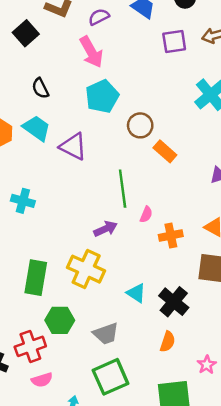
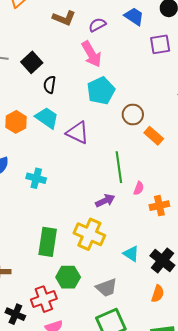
black square: (26, 33) -> (32, 62), moved
black semicircle: (40, 88) -> (50, 85), turned 36

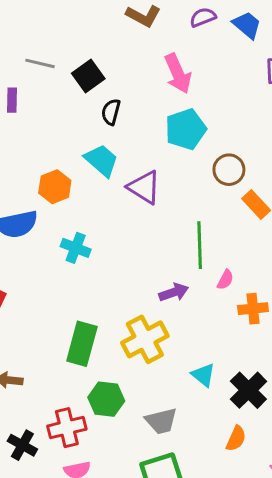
purple semicircle: (97, 25) -> (203, 17), moved
orange hexagon: (16, 122) -> (55, 187), moved
yellow cross: (89, 234) -> (145, 339), turned 32

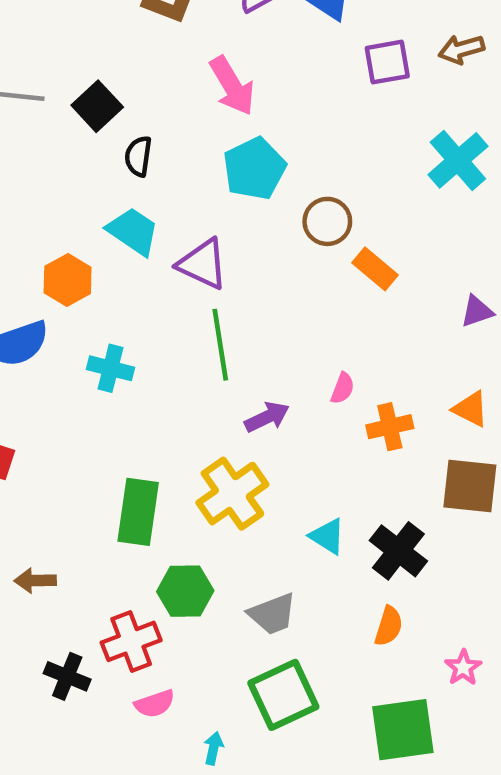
green line: (200, 245) -> (220, 345), moved

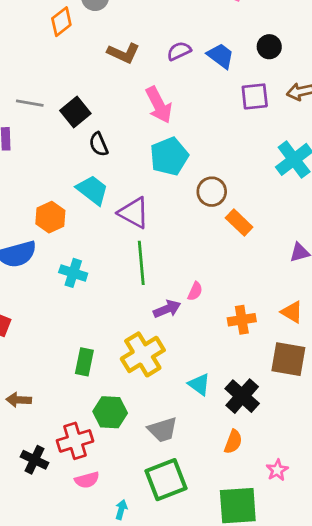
black semicircle: (138, 156) -> (99, 144), turned -35
pink semicircle: (343, 388) -> (195, 291), moved
green rectangle: (138, 512) -> (84, 362), size x0.7

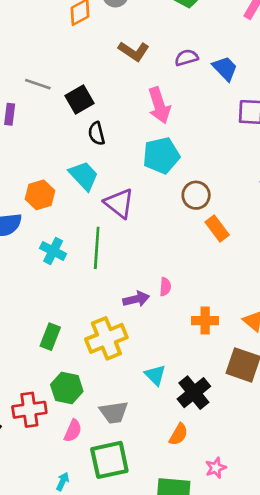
green line: (141, 263) -> (97, 248), moved
pink semicircle: (195, 291) -> (165, 287), turned -30
pink semicircle: (87, 480) -> (73, 431), moved, turned -60

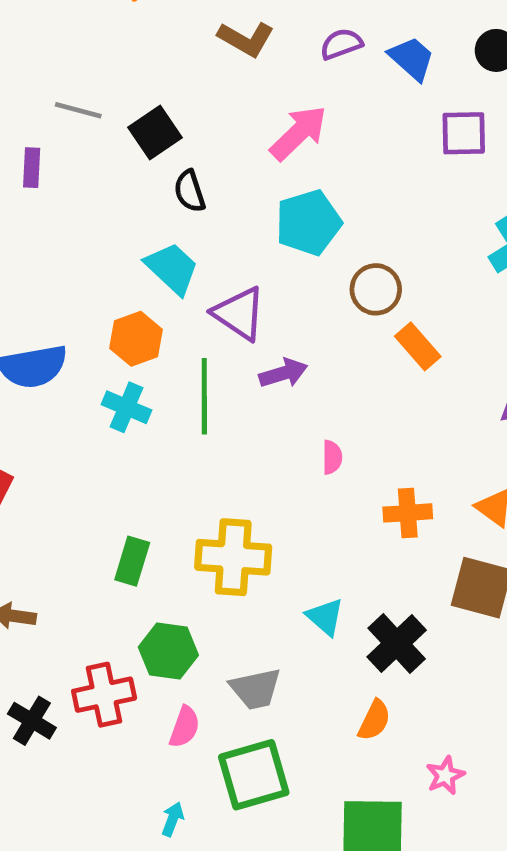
pink arrow: (159, 105) -> (299, 133), turned -112
orange hexagon: (40, 195) -> (136, 339), moved
purple arrow: (136, 299) -> (283, 373), moved
yellow cross: (106, 338) -> (233, 557), turned 30

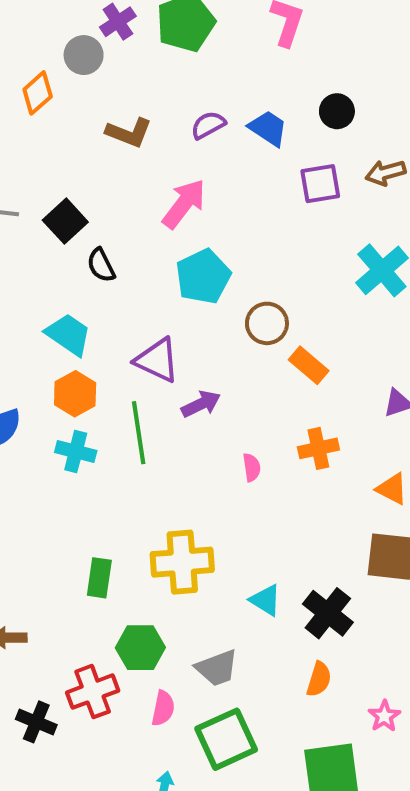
cyan trapezoid: (172, 268) -> (68, 334), moved
orange cross: (408, 513) -> (318, 448), moved

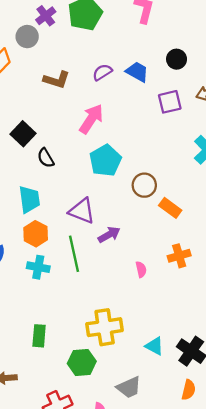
cyan trapezoid: (68, 334) -> (29, 199), turned 52
green rectangle: (99, 578) -> (39, 336), moved
green hexagon: (140, 648) -> (82, 362), moved

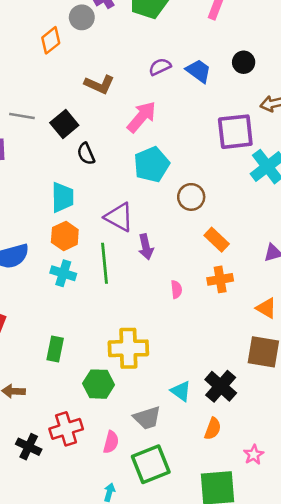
brown L-shape: (57, 80) -> (99, 84), moved
purple square: (170, 102) -> (235, 132), moved, size x1.4
orange rectangle: (170, 208) -> (217, 240), moved
purple arrow: (109, 235) -> (146, 247), turned 100
cyan triangle: (154, 346) -> (181, 391), moved

